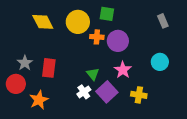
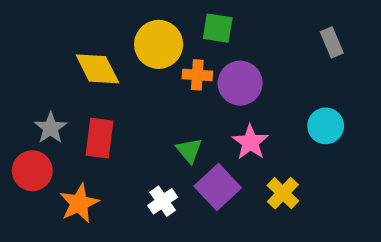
yellow diamond: (43, 22) -> (97, 69), moved
white cross: (84, 92) -> (163, 201), moved
yellow cross: (139, 95) -> (283, 193), turned 35

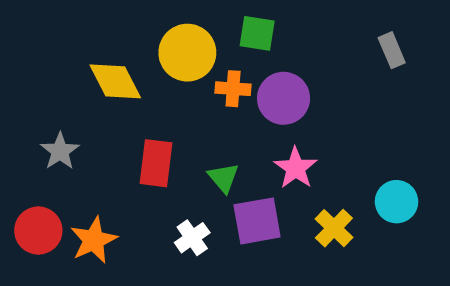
cyan circle: (326, 126) -> (396, 202), moved
red rectangle: (100, 138) -> (156, 163), moved
red circle: (32, 171) -> (38, 231), moved
purple square: (218, 187) -> (257, 221), turned 33

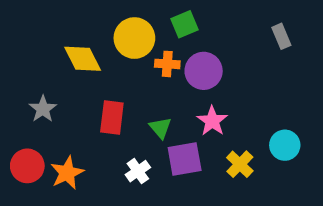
green square: (257, 33) -> (185, 24), turned -32

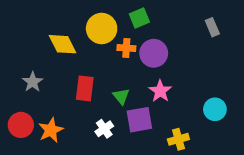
yellow cross: (240, 164) -> (178, 139), moved, turned 30

